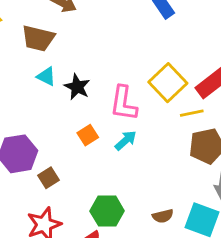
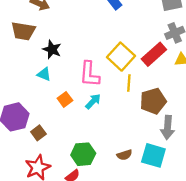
cyan triangle: (46, 76) -> (44, 74), moved
black star: (77, 87) -> (52, 49), moved
yellow line: (192, 113) -> (129, 83), moved, turned -70

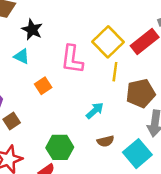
cyan arrow: (93, 101) -> (95, 111), moved
brown semicircle: (124, 155) -> (106, 141), moved
cyan square: (153, 155) -> (137, 154), turned 30

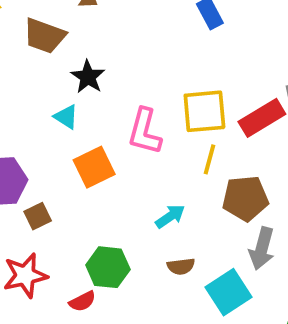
yellow square: (108, 42) -> (204, 111), turned 32
orange square: (43, 86) -> (94, 167), size x1.5

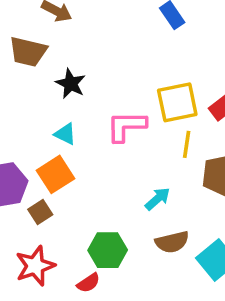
cyan triangle: (66, 117) -> (65, 134), moved
pink L-shape: (145, 131) -> (126, 126), turned 81
orange square: (94, 167) -> (55, 174), moved
brown semicircle: (181, 266) -> (172, 242), size x1.4

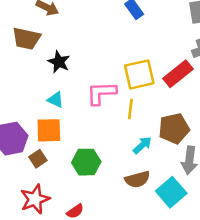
yellow line: (187, 144) -> (130, 109), moved
orange square: (55, 174) -> (49, 130), turned 32
cyan arrow: (158, 199) -> (142, 145), moved
green hexagon: (108, 250) -> (86, 162), moved

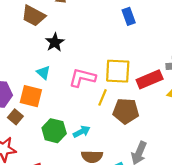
brown pentagon: (174, 129) -> (126, 111), moved
cyan arrow: (142, 145) -> (82, 132), moved
brown square: (38, 159) -> (15, 117), turned -32

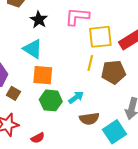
cyan triangle: (43, 73) -> (33, 49), size x1.5
pink L-shape: (82, 78) -> (77, 17), moved
orange square: (31, 96) -> (43, 75), moved

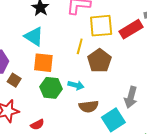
yellow line: (90, 63) -> (80, 46), moved
brown pentagon: (113, 72) -> (99, 61), moved, turned -30
cyan arrow: (76, 97) -> (76, 85), turned 49

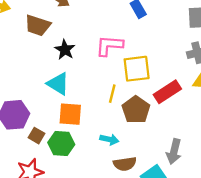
red rectangle: (131, 29) -> (167, 92), moved
green hexagon: (51, 88) -> (61, 144), moved

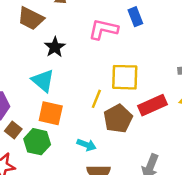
pink L-shape: (109, 46) -> (103, 29), moved

